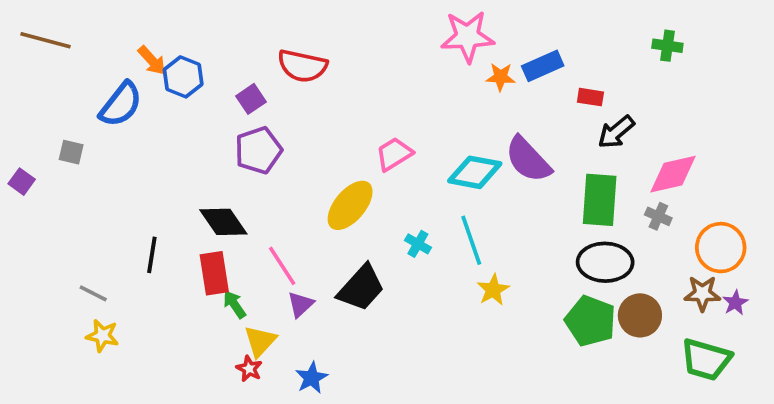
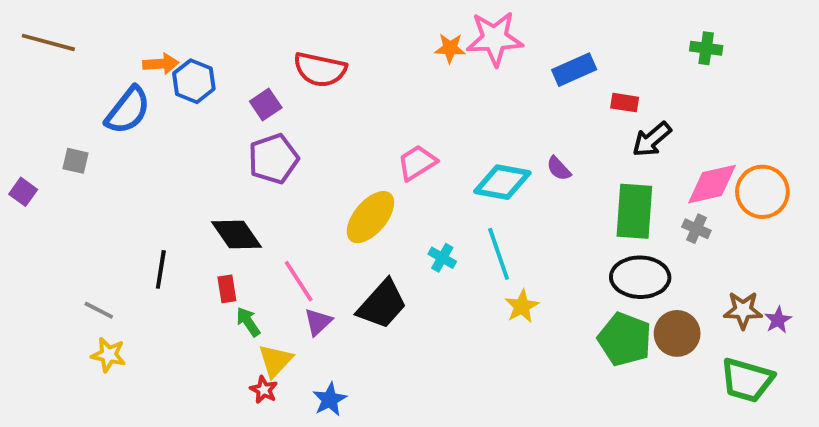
orange arrow: (152, 60) -> (161, 64), turned -52
orange star: (501, 77) -> (450, 48), moved
purple semicircle: (528, 159) -> (559, 169), size x0.5
orange circle: (721, 248) -> (762, 192), moved
red rectangle: (214, 273) -> (227, 289), size x0.6

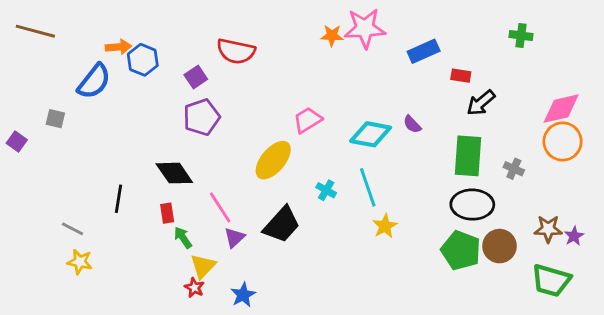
pink diamond: (712, 184) -> (561, 109), moved

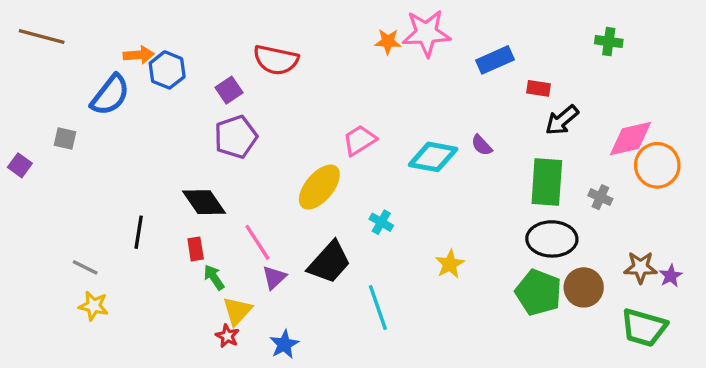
pink diamond: (561, 109) -> (630, 139), moved
cyan line: (368, 187) -> (378, 308), moved

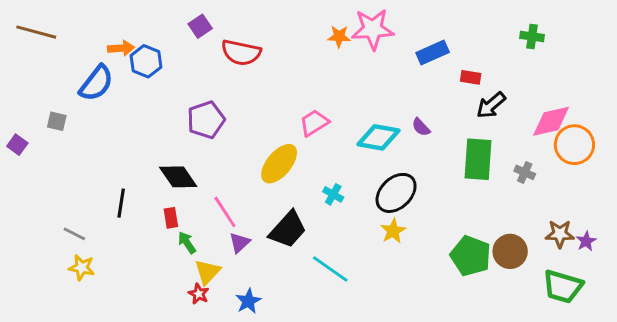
purple square: (229, 90) -> (200, 26), moved
black ellipse: (552, 239) -> (396, 193), moved, turned -45
cyan line: (378, 308) -> (330, 269), turned -36

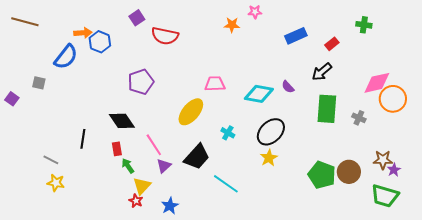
pink star: (373, 29) -> (255, 12), moved, size x0.5
red rectangle: (471, 77) -> (332, 44), moved, turned -48
black arrow: (491, 105) -> (322, 72), moved
pink trapezoid: (314, 123) -> (215, 84), turned 30
purple star: (586, 241) -> (394, 170), moved

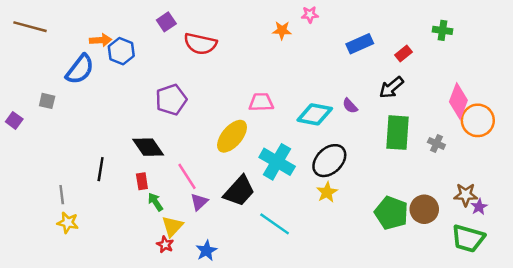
pink diamond: (377, 83) -> (458, 101), turned -56
cyan cross: (228, 133) -> (277, 162), size x2.0
gray line: (51, 160) -> (62, 195), turned 56

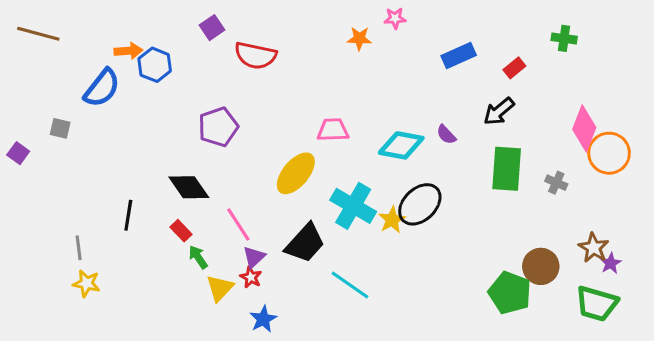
red rectangle: (142, 181) -> (181, 231), turned -35
yellow star: (327, 192) -> (392, 220), moved
brown star: (466, 195) -> (594, 248), turned 30
green pentagon: (391, 213) -> (510, 293), moved
red star: (165, 245) -> (251, 277), moved

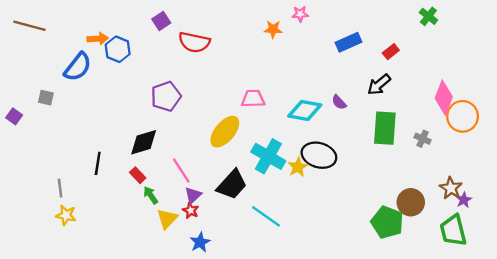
green cross: (564, 38) -> (428, 16), moved, turned 30
black diamond: (189, 187) -> (144, 142), turned -72
black ellipse: (420, 204) -> (319, 155), turned 60
green trapezoid: (597, 304) -> (453, 231), turned 60

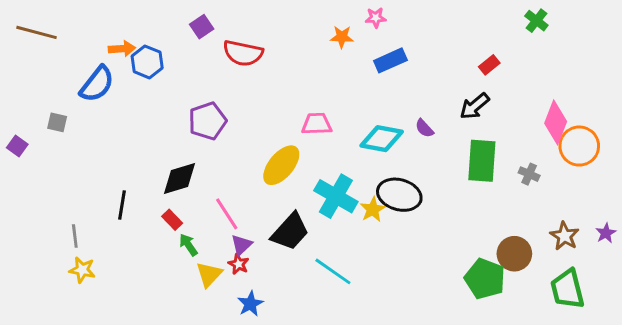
blue rectangle: (348, 42) -> (390, 60), moved
purple star: (464, 200) -> (606, 233), moved

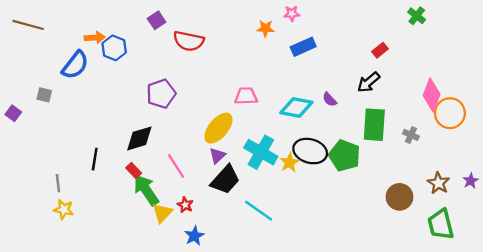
green arrow: (188, 245) -> (146, 190), size x1.8
purple triangle: (241, 245) -> (217, 156), moved
green pentagon: (485, 279) -> (344, 156), moved

